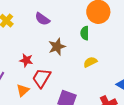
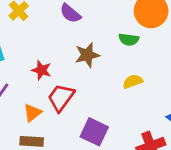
green semicircle: (85, 33) -> (129, 39), turned -88

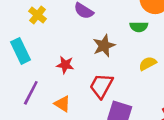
red trapezoid: (61, 98) -> (101, 86), moved
orange triangle: (32, 113) -> (62, 104), turned -42

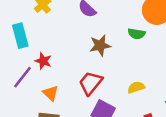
yellow semicircle: (148, 64) -> (136, 87), moved
red star: (65, 65) -> (43, 61), moved

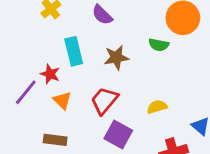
cyan rectangle: (20, 36) -> (74, 51), moved
orange triangle: (51, 93) -> (62, 100), moved

